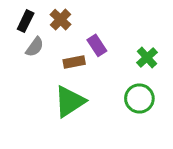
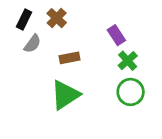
purple rectangle: (97, 45) -> (116, 35), moved
green cross: (147, 58) -> (128, 61), moved

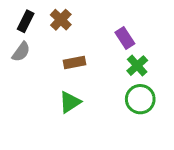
gray semicircle: (32, 44) -> (21, 52), moved
green triangle: (65, 95) -> (70, 102), size x0.7

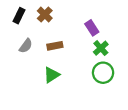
gray semicircle: (21, 52) -> (26, 46), moved

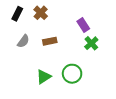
green circle: (103, 73) -> (72, 74), moved
green triangle: (52, 75) -> (44, 77), moved

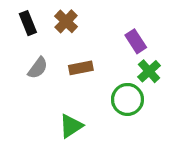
black rectangle: (17, 14) -> (28, 23), turned -48
green circle: (72, 74) -> (127, 99), moved

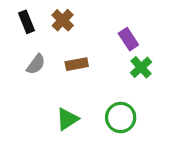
green circle: (127, 99) -> (121, 117), moved

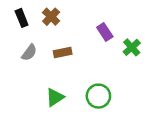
green cross: (141, 67) -> (132, 47), moved

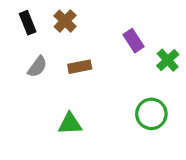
green circle: (98, 96) -> (151, 114), moved
green triangle: (55, 97) -> (70, 124), turned 30

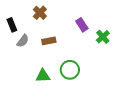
black rectangle: (28, 23) -> (12, 25), moved
green circle: (151, 114) -> (70, 70), moved

